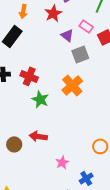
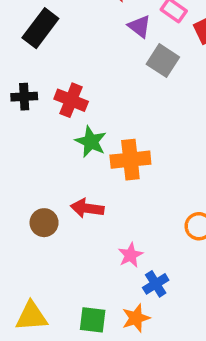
gray square: (80, 54) -> (163, 61), turned -36
orange cross: (72, 85) -> (130, 160), moved, turned 35
blue cross: (86, 178) -> (156, 284), moved

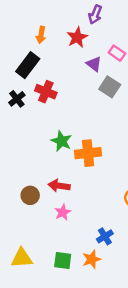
black cross: (24, 97) -> (17, 99), moved, turned -35
red cross: (71, 100) -> (46, 92), moved
pink star: (130, 255) -> (63, 212), moved

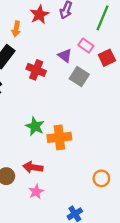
red star: (77, 37) -> (39, 15), moved
red cross: (46, 92) -> (36, 70), moved

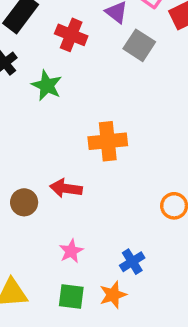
green star: (35, 126) -> (47, 85), moved
pink star: (36, 192) -> (71, 251), moved

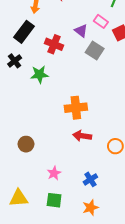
green star: (47, 85) -> (39, 74), turned -30
red arrow: (66, 188) -> (82, 136), moved
orange star: (113, 295) -> (90, 207), moved

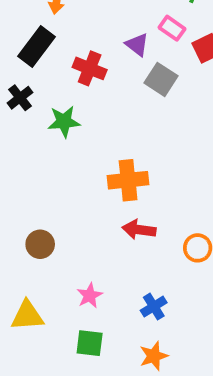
yellow triangle: (19, 198) -> (27, 316), moved

